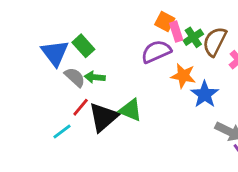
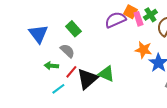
green cross: (193, 37) -> (150, 15), moved
purple semicircle: (156, 52) -> (115, 20), moved
blue triangle: (55, 53) -> (38, 34), moved
green arrow: (95, 77) -> (51, 66), moved

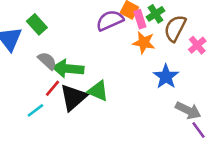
green rectangle: (73, 29) -> (37, 24), moved
orange star: (143, 50) -> (144, 43), moved
green arrow: (51, 66) -> (68, 69), moved, size x1.6

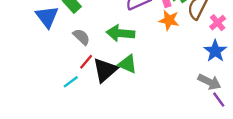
green arrow: (68, 69) -> (120, 33), moved
blue star: (166, 77) -> (215, 51), moved

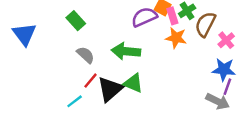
blue triangle: (47, 17) -> (24, 34), moved
blue star: (215, 51) -> (224, 70), turned -30
purple line: (219, 100) -> (227, 87), moved, turned 56

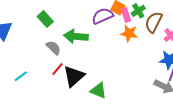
green arrow: (126, 51) -> (76, 36), moved
green triangle: (133, 83) -> (98, 91), moved
cyan line: (75, 101) -> (21, 76), moved

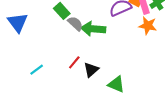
gray semicircle: (53, 48) -> (75, 24), moved
black triangle: (74, 76) -> (91, 70), size x0.7

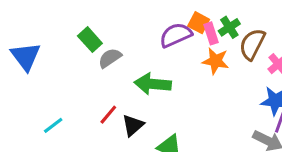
gray semicircle: (75, 24) -> (110, 58), turned -77
green arrow: (93, 29) -> (153, 84), moved

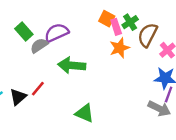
purple semicircle: (176, 35) -> (57, 33), moved
orange star: (216, 61) -> (120, 48), turned -30
black triangle: (133, 125) -> (18, 97), moved

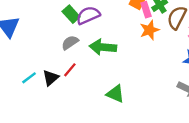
green rectangle: (24, 32) -> (71, 14), moved
gray semicircle: (39, 46) -> (70, 43), moved

